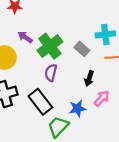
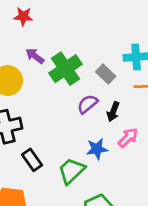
purple semicircle: (51, 73) -> (88, 104), moved, turned 35
black rectangle: (40, 102) -> (32, 160), moved, size x0.7

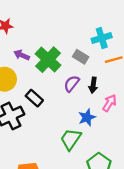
black rectangle: (32, 160) -> (34, 98), moved

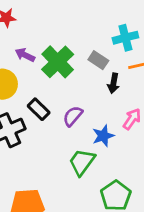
purple semicircle: (72, 84) -> (73, 116), moved
black arrow: (93, 85) -> (113, 83), moved

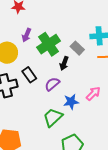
purple arrow: (25, 55) -> (27, 35), turned -104
black arrow: (113, 83) -> (64, 63), moved

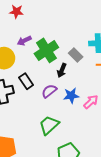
purple arrow: (27, 35) -> (24, 41), turned 40
blue star: (71, 102) -> (71, 96), moved

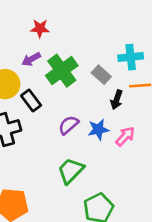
red star: (16, 12) -> (40, 28), moved
black arrow: (62, 70) -> (117, 100), moved
black rectangle: (26, 81) -> (31, 101), moved

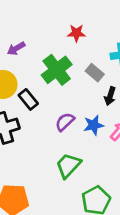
red star: (40, 28) -> (76, 33), moved
purple arrow: (31, 59) -> (16, 49), moved

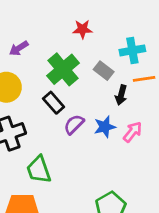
black rectangle: (28, 99) -> (54, 103), moved
green trapezoid: (68, 165) -> (39, 170), moved, turned -60

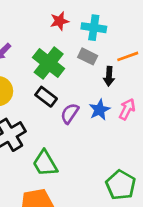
cyan cross: (132, 50) -> (94, 28), moved, turned 30

